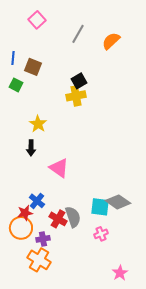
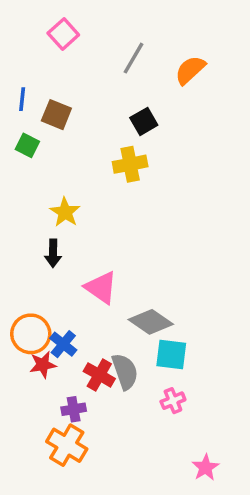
black square: (79, 81) -> (144, 121), moved
gray diamond: (118, 202) -> (151, 322), moved
orange circle: (21, 228) -> (31, 334), moved

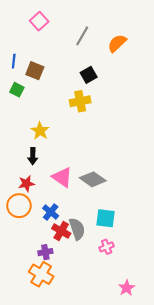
gray diamond: (151, 322) -> (93, 179), moved
blue cross: (63, 344) -> (51, 212), moved
red star: (43, 365) -> (26, 184), moved

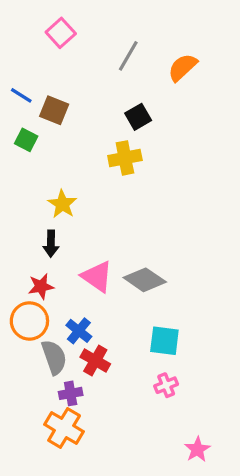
blue line: (14, 61) -> (21, 95), turned -64
gray semicircle: (77, 229) -> (54, 357), moved

